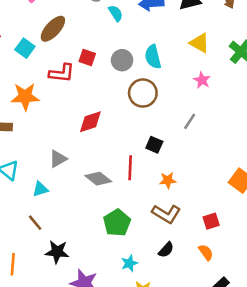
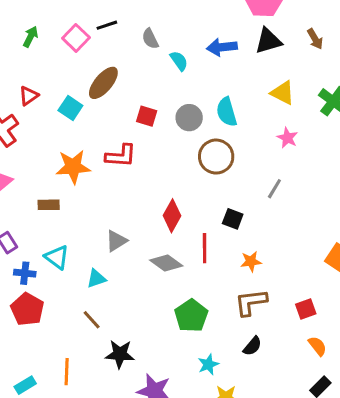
red L-shape: (62, 73) -> (121, 156), moved
red diamond: (90, 122) -> (172, 216), moved, turned -40
brown L-shape: (166, 214) -> (251, 302), turned 144
orange semicircle: (206, 252) -> (317, 346), moved

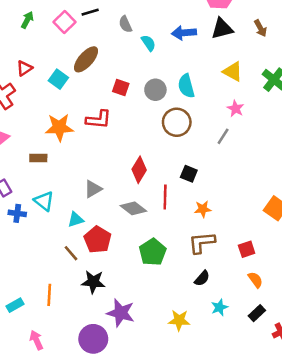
gray line: (274, 189) -> (223, 136), moved
red pentagon: (27, 309) -> (98, 240), moved
cyan star: (208, 364) -> (219, 307), moved

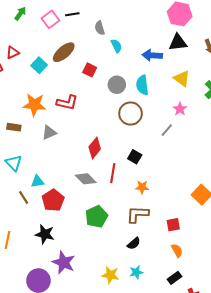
blue arrow: (184, 33) -> (152, 55), moved
red square: (121, 88) -> (90, 70), moved
gray triangle: (93, 189) -> (49, 133), moved
brown line: (71, 253) -> (24, 198), moved
cyan star: (219, 307) -> (136, 272), moved

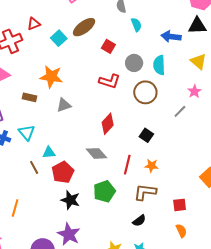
red L-shape: (67, 103) -> (110, 81), moved
red line: (113, 173) -> (127, 165), moved
black star: (45, 234) -> (70, 200), moved

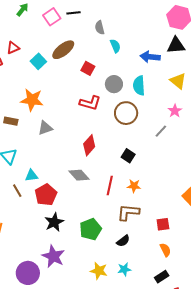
green pentagon: (104, 191) -> (91, 229), moved
black star: (70, 200) -> (54, 222), turned 30

